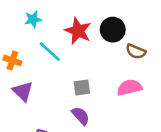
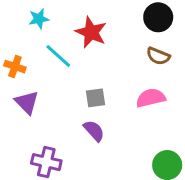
black circle: (113, 30) -> (158, 17), moved

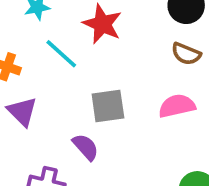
gray square: (96, 98) -> (108, 106), size x1.4
purple semicircle: (94, 131) -> (86, 147), moved

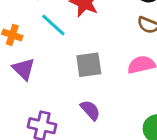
purple semicircle: (86, 147) -> (90, 110), moved

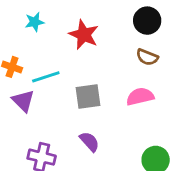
cyan line: (53, 25) -> (46, 77), moved, turned -60

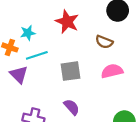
cyan star: (35, 22) -> (28, 33), moved
brown semicircle: (147, 57) -> (104, 42), moved

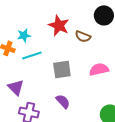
brown semicircle: (104, 42) -> (83, 36), moved
purple triangle: (19, 74) -> (16, 87), moved

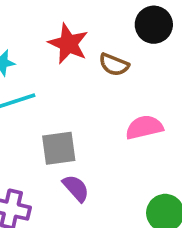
gray square: (62, 69) -> (59, 148), moved

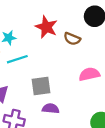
purple semicircle: (76, 188) -> (51, 109), turned -42

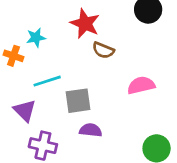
brown semicircle: (72, 39) -> (103, 50), moved
cyan line: (17, 59) -> (47, 81), moved

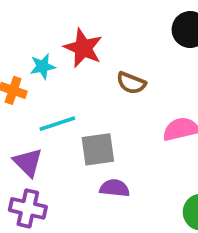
red star: (85, 24) -> (83, 48), moved
purple cross: (43, 146) -> (28, 208), moved

